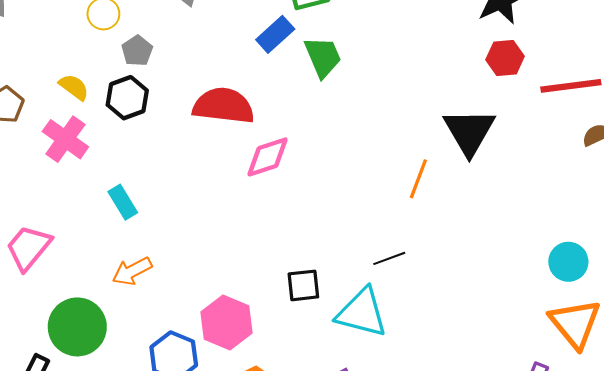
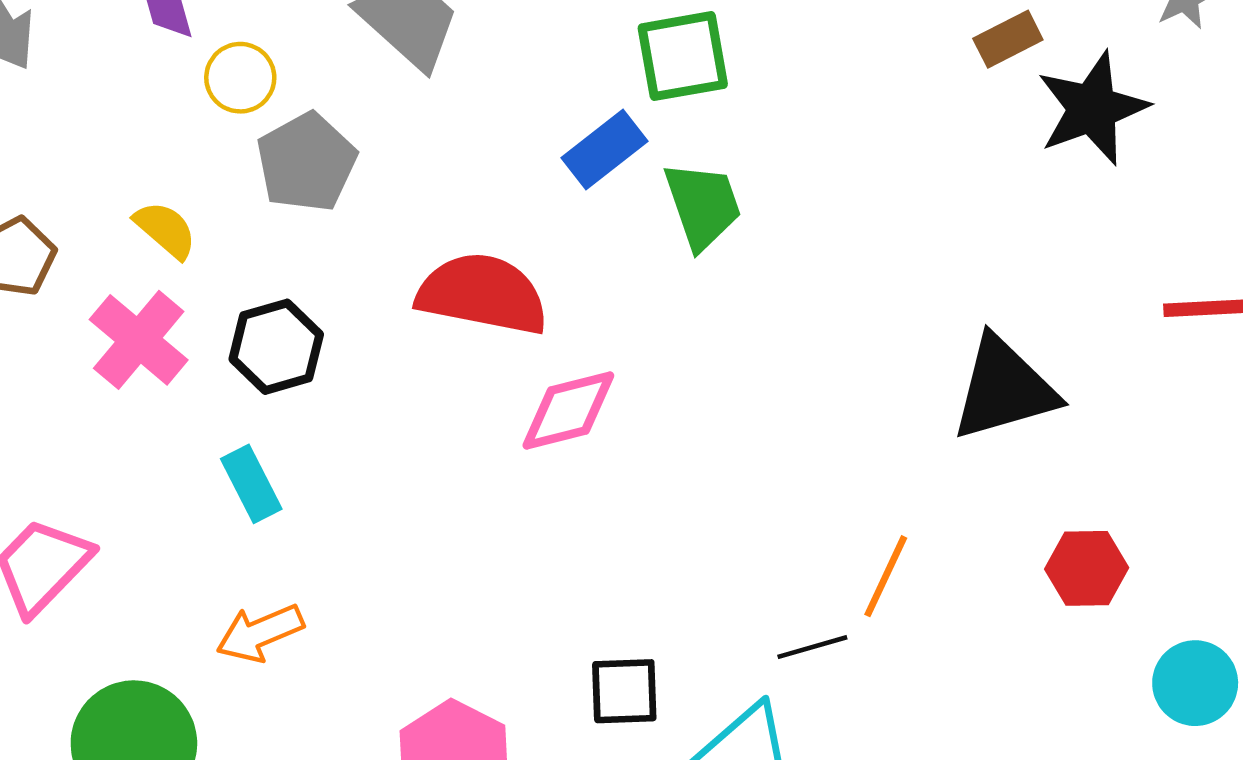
gray pentagon: (137, 51) -> (306, 162), size x1.5
red hexagon: (505, 58) -> (1087, 568), moved
black hexagon: (127, 98) -> (276, 347), moved
black triangle: (469, 132) -> (1004, 389), turned 40
orange line: (418, 179) -> (886, 576), moved

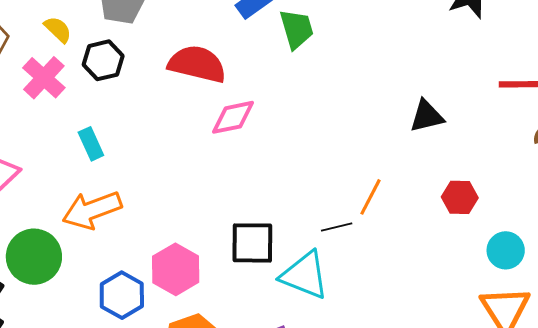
black hexagon: (276, 347) -> (103, 60), moved
black triangle: (1004, 389) -> (427, 116), size x0.7
orange arrow: (260, 633) -> (92, 210), size x1.5
black square: (624, 691) -> (252, 243), size x1.4

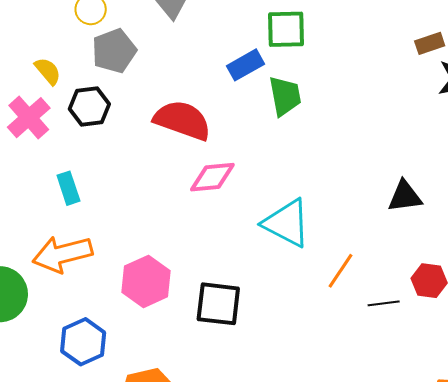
black line: (337, 227) -> (384, 303), moved
pink hexagon: (176, 269) -> (146, 281), moved
cyan triangle: (305, 275) -> (287, 223), moved

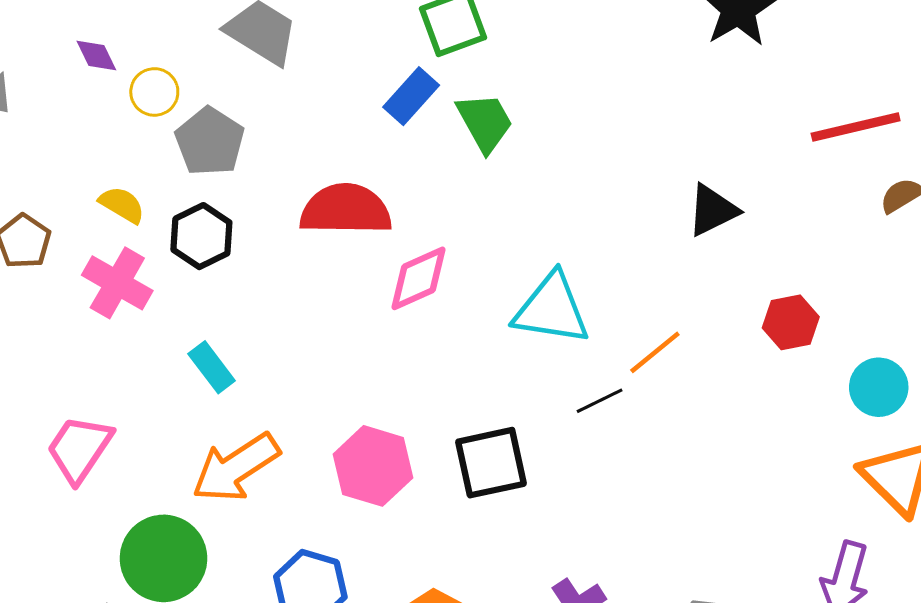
orange line: (341, 271) -> (655, 352), turned 36
black line: (384, 303) -> (600, 401), moved

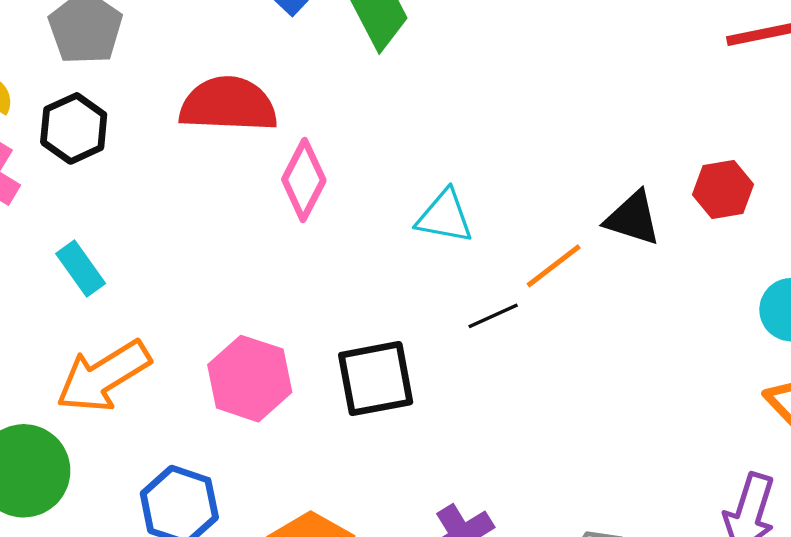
black triangle: (713, 210) -> (633, 218), moved, turned 42
pink diamond: (418, 278) -> (304, 180), turned -40
cyan triangle: (551, 309) -> (445, 217), size x0.7
red hexagon: (791, 322) -> (723, 190), moved

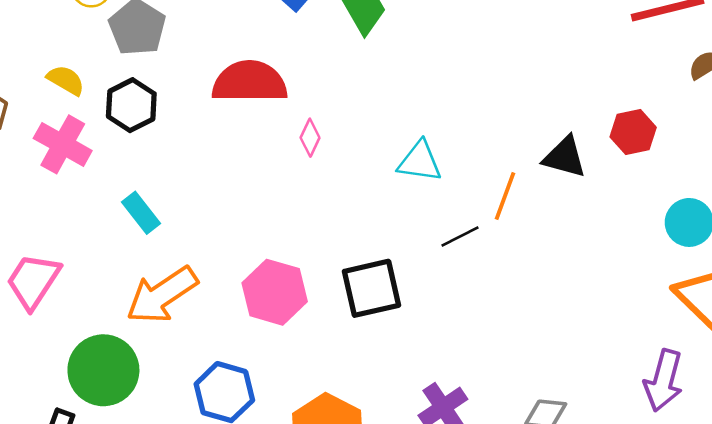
pink diamond: (304, 180) -> (310, 138), size x0.6
orange line: (554, 266) -> (505, 196), turned -30

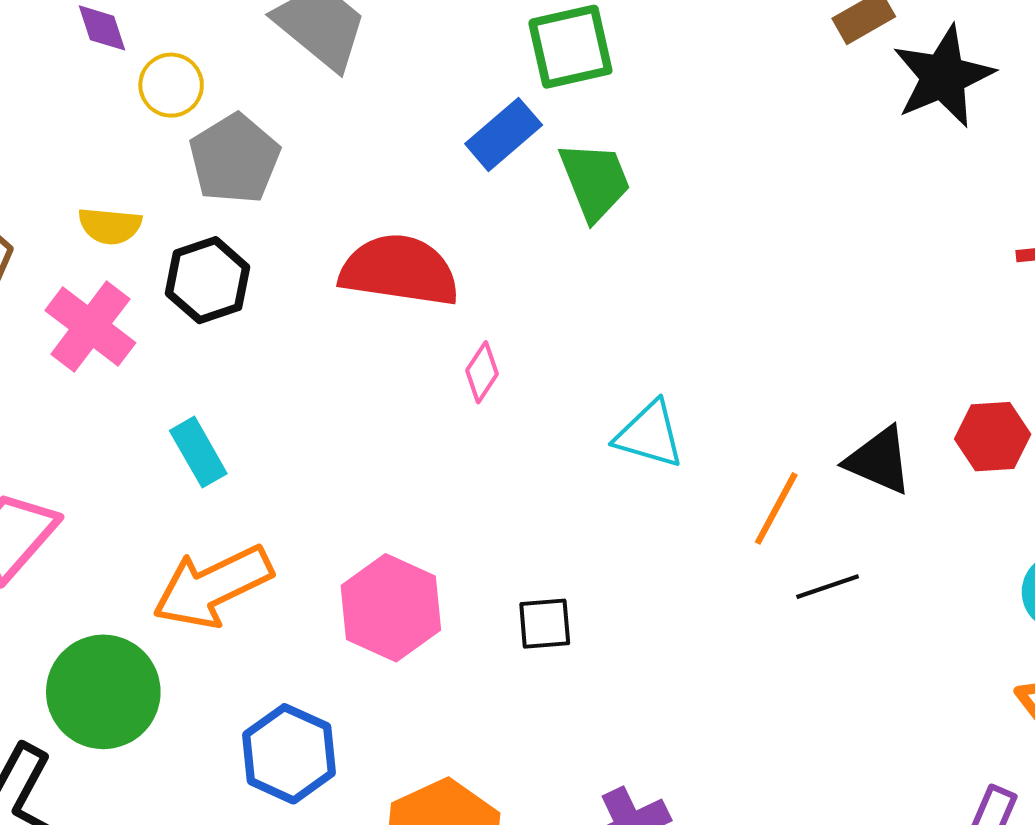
yellow semicircle: (66, 80) -> (110, 226), turned 147
black line: (460, 236) -> (828, 587), moved
black square: (371, 288) -> (545, 624), size x0.6

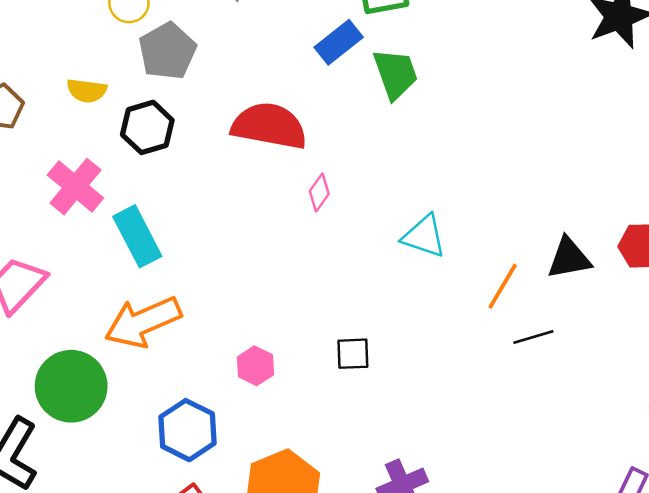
pink cross: (90, 327) -> (75, 187), moved
cyan rectangle: (198, 452) -> (137, 236), size x1.4
black triangle: (879, 460) -> (569, 258), turned -36
pink hexagon: (391, 608) -> (255, 366), moved, size x0.6

